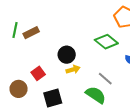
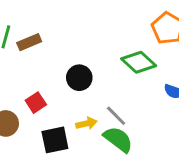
yellow arrow: (73, 69) -> (86, 123), moved
gray line: (105, 79) -> (116, 116), moved

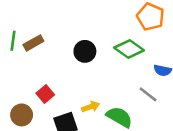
black circle: (79, 78) -> (85, 51), moved
gray line: (116, 116) -> (148, 94), moved

